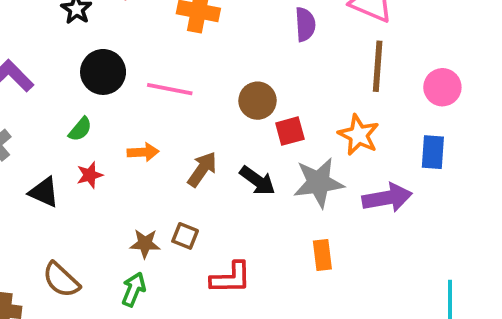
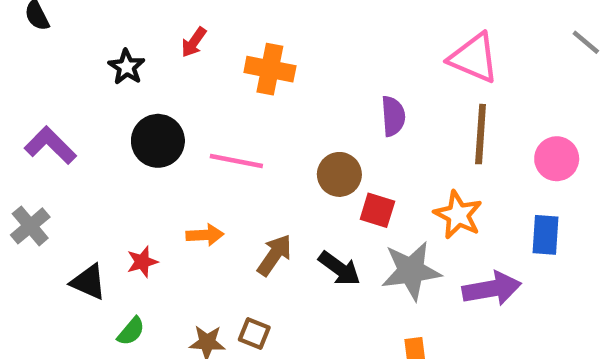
purple semicircle: (305, 24) -> (393, 116), moved
green semicircle: (80, 129) -> (131, 331), moved
red square: (290, 131) -> (377, 210), turned 32

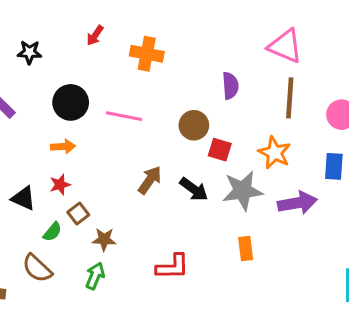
black star: (127, 67) -> (30, 52), moved, turned -30
orange arrow: (205, 235) -> (63, 147), moved
brown square: (254, 333) -> (78, 214), moved, turned 30

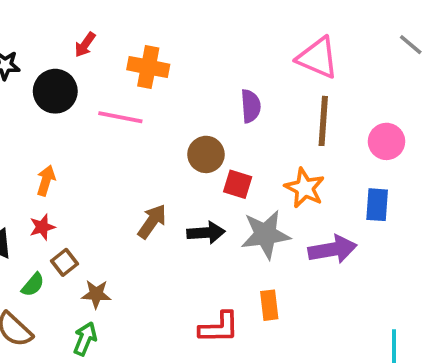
black circle: (71, 102) -> (55, 91), moved
pink line: (124, 116) -> (120, 117), moved
orange arrow: (63, 147) -> (46, 181), turned -70
black arrow: (194, 189) -> (206, 233), turned -40
red L-shape: (173, 267) -> (219, 328), moved

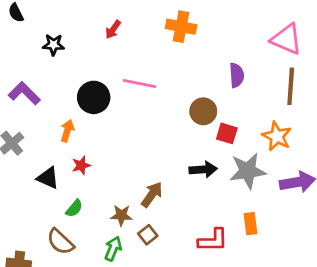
orange cross: (148, 67) -> (181, 27), moved
black circle: (55, 91) -> (94, 97), moved
orange arrow: (46, 181) -> (67, 131), moved
brown arrow: (152, 221) -> (152, 195), moved
brown square: (65, 262) -> (148, 235), moved

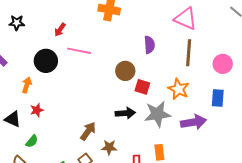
red arrow: (113, 29) -> (60, 30), moved
brown star: (121, 215) -> (109, 147), moved

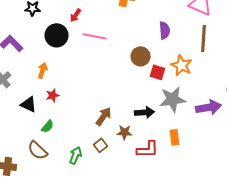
black circle: (46, 61) -> (57, 35), moved
orange star: (179, 89) -> (182, 65), moved
black arrow: (125, 113) -> (145, 112), moved

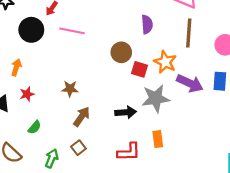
purple arrow: (209, 107) -> (190, 83), moved, turned 35
green semicircle: (48, 126) -> (35, 127), moved
brown star: (125, 132) -> (70, 89), moved

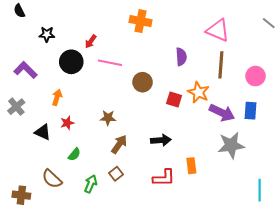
brown circle: (121, 52) -> (143, 82), moved
gray star: (156, 98) -> (231, 145), moved

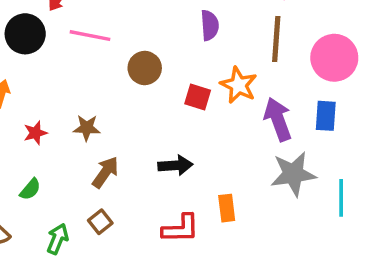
pink circle: (256, 76) -> (334, 58), size x1.4
purple arrow: (222, 113) -> (278, 119), turned -135
red star: (67, 123) -> (35, 133), moved
cyan line: (260, 190) -> (341, 198), moved

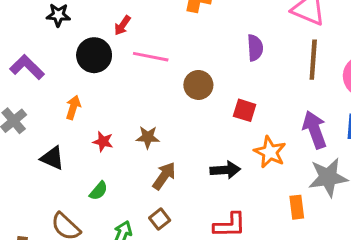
orange star: (239, 85) -> (270, 152), moved
red star: (35, 133) -> (103, 142), turned 30
orange rectangle: (227, 208) -> (297, 207), moved

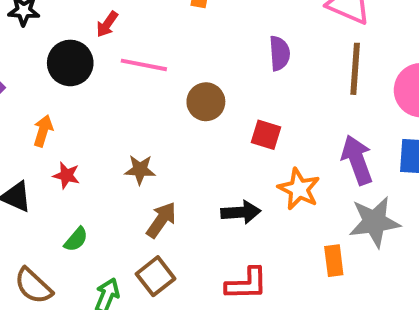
red star: (103, 142) -> (66, 175), moved
brown square: (160, 219) -> (155, 276), size x1.4

